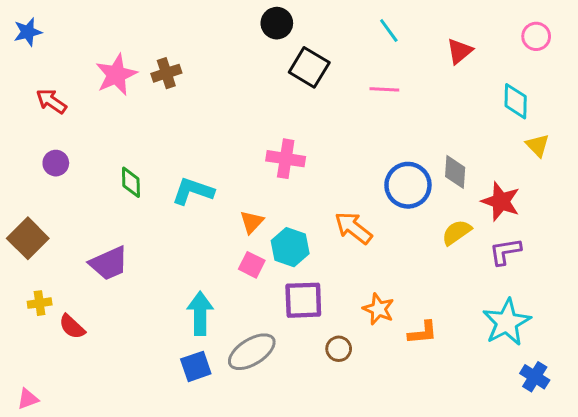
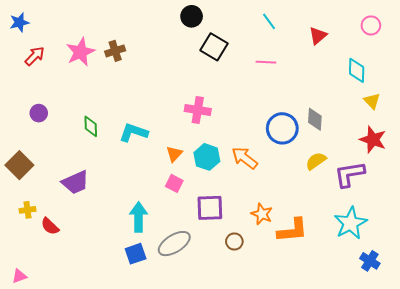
red arrow: (51, 101) -> (35, 56), moved, turned 100
red star: (501, 201) -> (373, 140), moved
cyan hexagon: (290, 247) -> (207, 157), moved
purple L-shape: (505, 252) -> (350, 174), size x1.4
orange L-shape: (423, 333) -> (292, 230), size x1.5

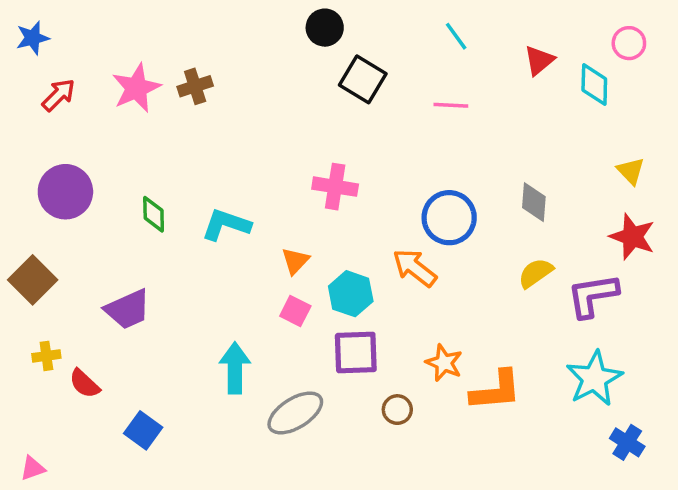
cyan diamond: (357, 70) -> (594, 85), moved
purple circle: (39, 113) -> (65, 192), size x1.8
blue circle: (282, 128) -> (449, 218), moved
cyan hexagon: (207, 157) -> (351, 294), moved
blue square: (136, 254) -> (143, 430), moved, turned -35

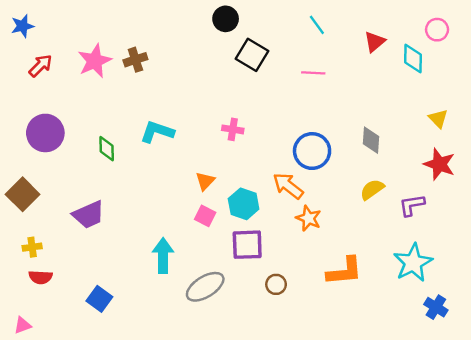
pink cross: (335, 187) -> (233, 129), size x0.7
cyan L-shape: (226, 225) -> (157, 132), moved
purple L-shape: (593, 295) -> (412, 205), size x0.7
orange star: (444, 363) -> (308, 218), moved
red semicircle: (84, 384) -> (41, 277), moved, turned -40

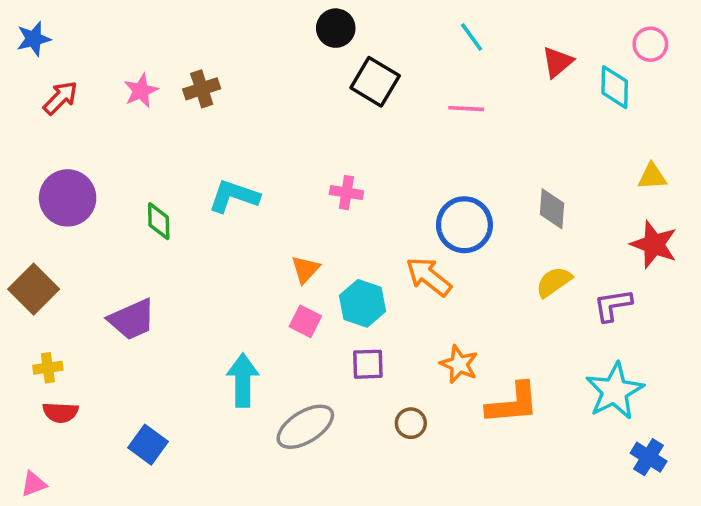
pink star: (95, 61) -> (141, 91), size x0.7
yellow triangle: (438, 119) -> (652, 176), turned -50
orange star: (308, 218) -> (459, 364), moved
purple square: (247, 245) -> (368, 364), size x0.7

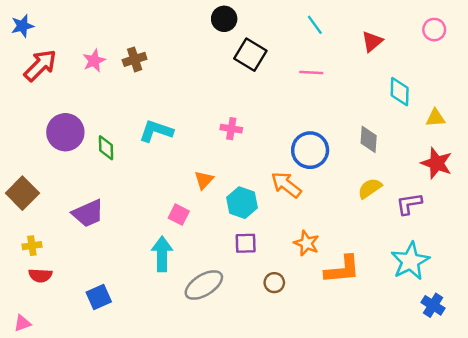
cyan diamond: (615, 87) -> (400, 92), moved
red arrow: (60, 98) -> (40, 65), size x1.4
purple circle: (68, 198) -> (65, 132), moved
pink square: (305, 321) -> (179, 215), moved
blue square: (148, 445) -> (99, 297), turned 30

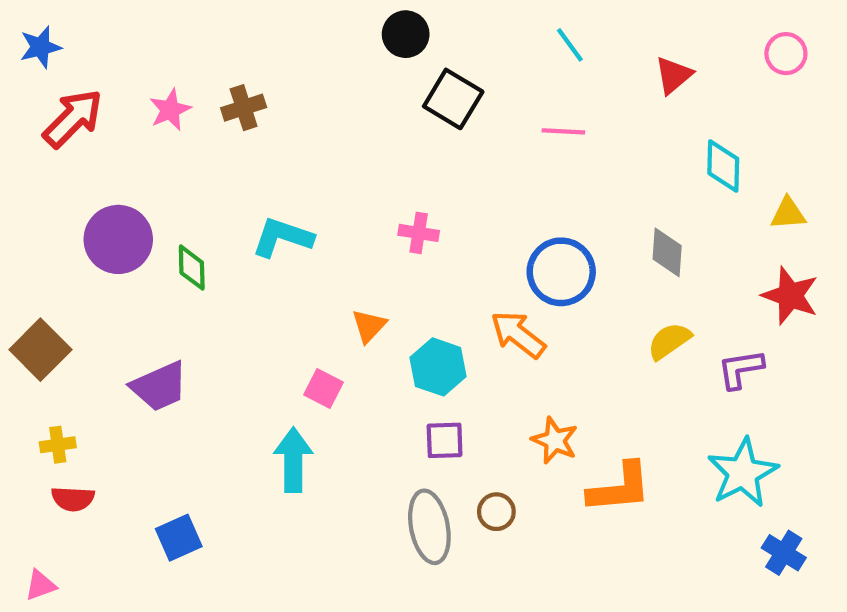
gray ellipse: (204, 285) -> (429, 527), moved, turned -69

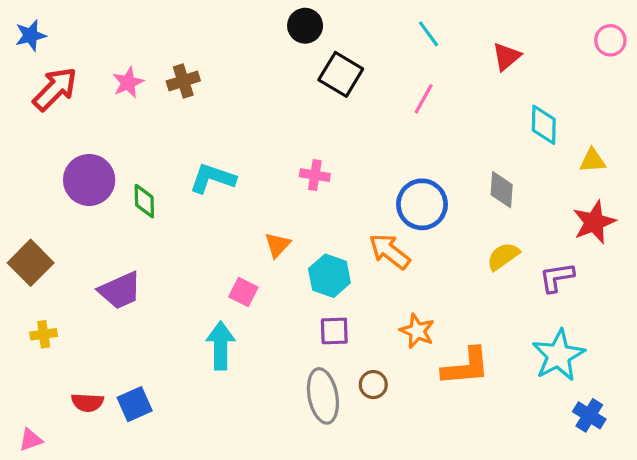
pink circle: (786, 54) -> (610, 40), moved
pink line: (563, 131) -> (424, 99), turned -64
red star: (790, 296) -> (594, 222), turned 30
red semicircle: (73, 499) -> (87, 402), moved

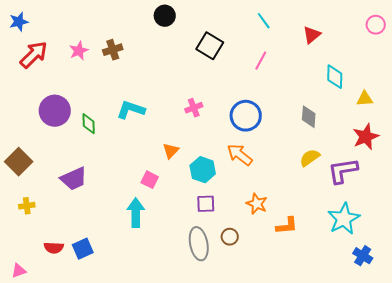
black circle: (305, 26) -> (165, 16), moved
pink cross: (315, 175) -> (194, 108), turned -30
blue circle: (422, 204) -> (246, 116), moved
purple L-shape: (557, 277) -> (343, 171), size x1.4
orange L-shape: (466, 367) -> (287, 226), size x0.7

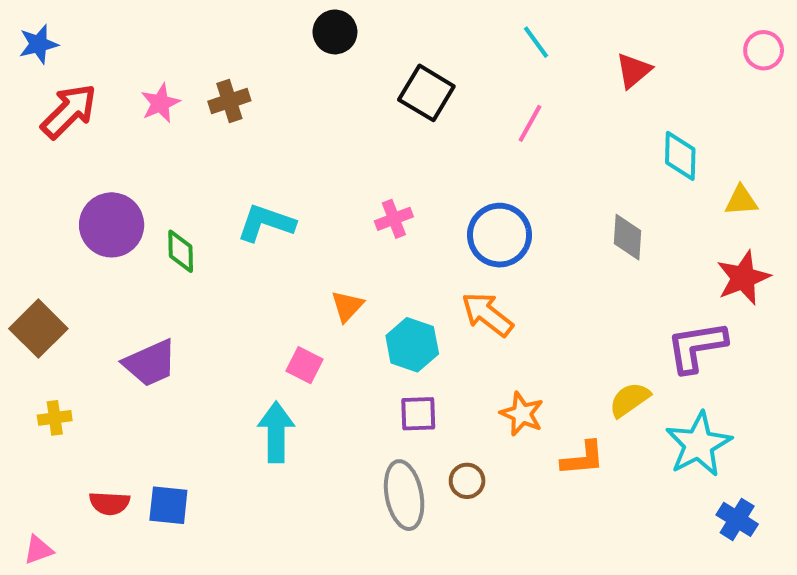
yellow semicircle: (310, 158) -> (629, 400), moved
blue square: (83, 249) -> (168, 505), turned 30

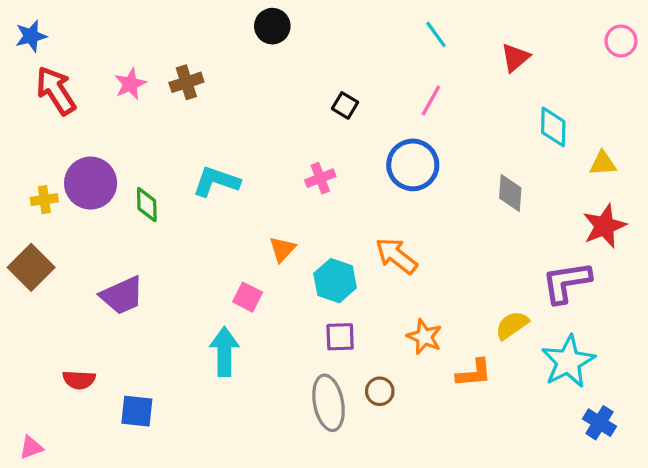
black square: (426, 93) -> (345, 105), moved, size x0.6
red arrow: (69, 111) -> (56, 91), turned -78
blue circle: (500, 235) -> (413, 165), moved
yellow cross: (55, 418) -> (44, 200), moved
red semicircle: (110, 503) -> (79, 380), moved

